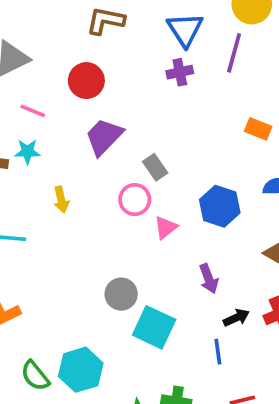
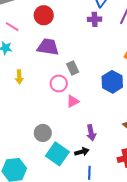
purple trapezoid: (104, 137) -> (48, 47), turned 45
blue hexagon: (220, 206) -> (112, 82), moved
black arrow: (236, 318) -> (82, 152), moved

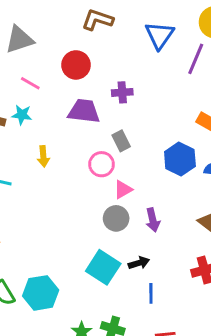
purple cross: (95, 19) -> (122, 92), moved
gray circle: (43, 133) -> (116, 218), moved
purple arrow: (91, 133) -> (153, 220), moved

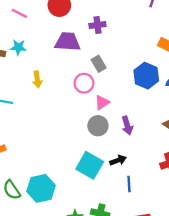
pink line: (30, 83) -> (19, 13), moved

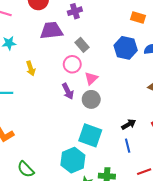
purple arrow: (127, 125) -> (68, 91), moved
black arrow: (118, 160) -> (129, 124), moved
cyan hexagon: (41, 188) -> (73, 160), moved

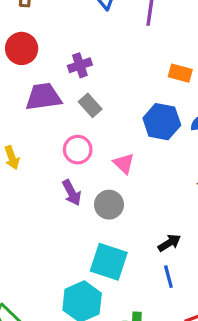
gray rectangle: (82, 45) -> (90, 105), moved
pink triangle: (91, 78) -> (124, 163), moved, turned -32

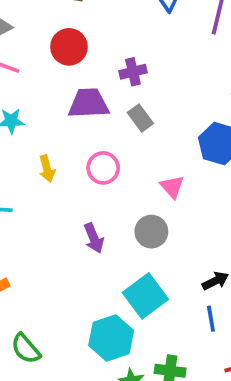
pink circle: (78, 150) -> (103, 168), moved
purple arrow: (72, 193) -> (94, 238), moved
cyan square: (109, 262) -> (145, 296), turned 30

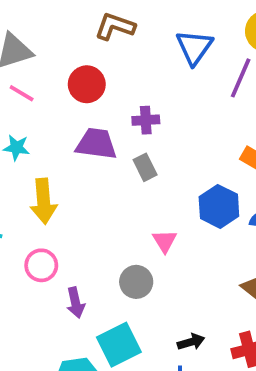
pink circle: (103, 168) -> (41, 265), moved
yellow arrow: (47, 169) -> (44, 201), size x1.6
purple arrow: (94, 238) -> (76, 303), moved

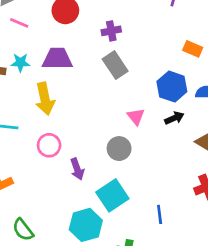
purple trapezoid: (96, 144) -> (57, 59), moved
gray rectangle: (145, 167) -> (115, 65), size x1.4
black arrow: (191, 342) -> (174, 118), moved

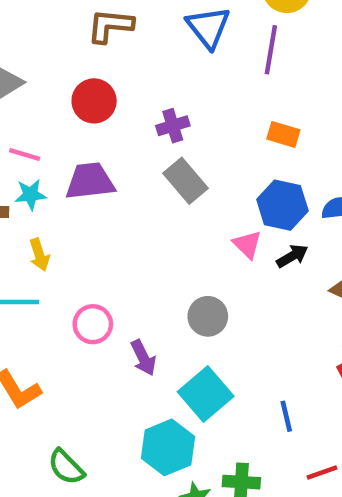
pink line: (19, 23) -> (25, 154), moved
orange rectangle: (193, 49) -> (283, 134), moved
yellow arrow: (45, 99) -> (39, 255), moved, size x0.6
pink triangle: (136, 116) -> (247, 244), moved

